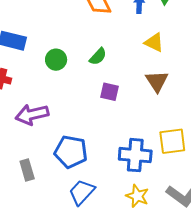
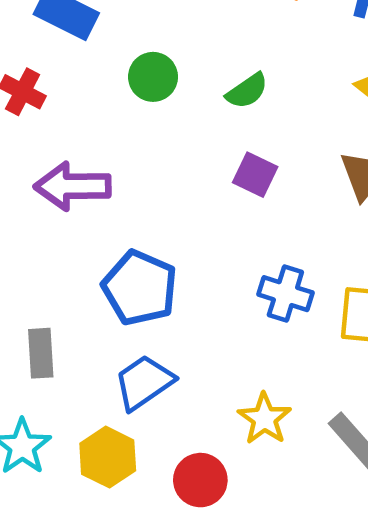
blue cross: (135, 155) -> (285, 294), moved, size x0.7
gray rectangle: (27, 170) -> (41, 353), moved

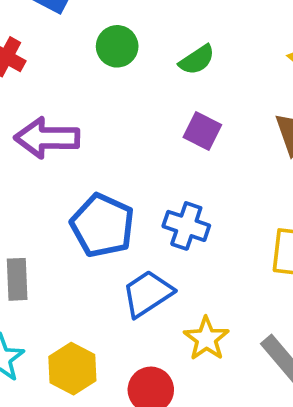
blue cross: (285, 294) -> (186, 226), moved
blue trapezoid: (144, 382) -> (148, 294), moved

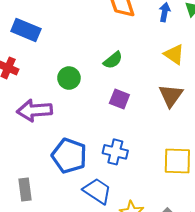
green circle: (117, 46) -> (69, 78), moved
blue trapezoid: (148, 294) -> (97, 191), turned 72

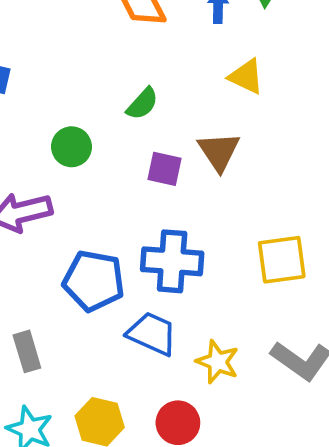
brown triangle: (171, 96) -> (219, 151), moved
blue cross: (115, 152) -> (172, 261), size x1.4

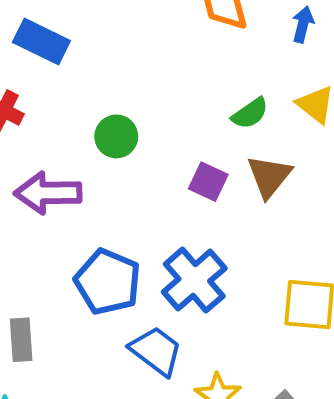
green semicircle: (142, 104) -> (250, 113), moved
blue cross: (172, 261) -> (194, 280), turned 32

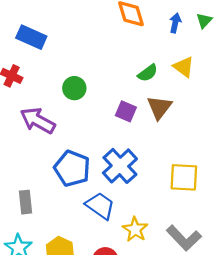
purple arrow: (48, 193) -> (38, 121), turned 32

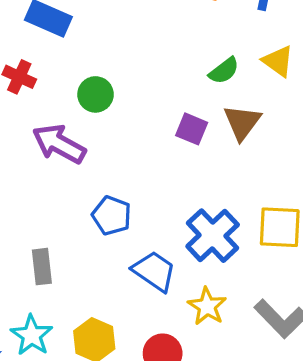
green circle: (74, 88) -> (96, 94), moved
blue cross: (120, 166) -> (213, 236), moved
blue pentagon: (72, 168) -> (112, 216), size x0.7

